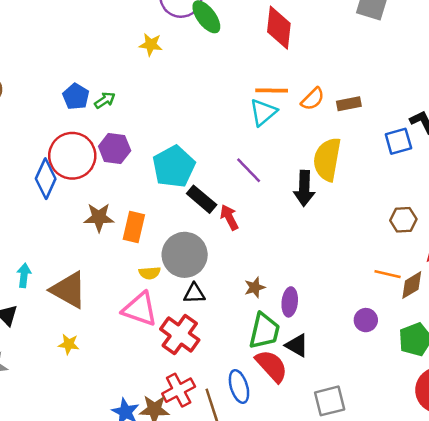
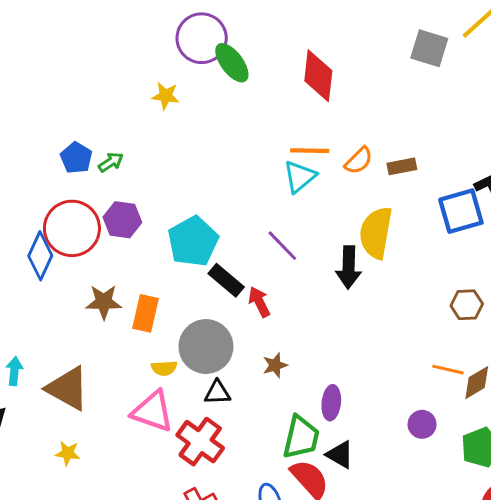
blue square: (398, 141) -> (461, 211), size x1.4
brown star: (255, 287) -> (275, 365), moved

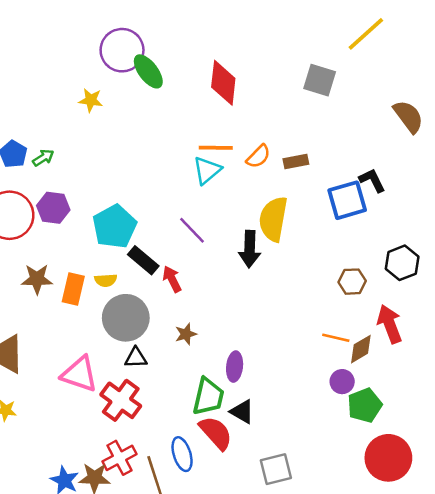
gray square: (429, 48) -> (320, 80), moved
yellow semicircle: (164, 368) -> (106, 280), moved
purple circle: (422, 424) -> (342, 382), moved

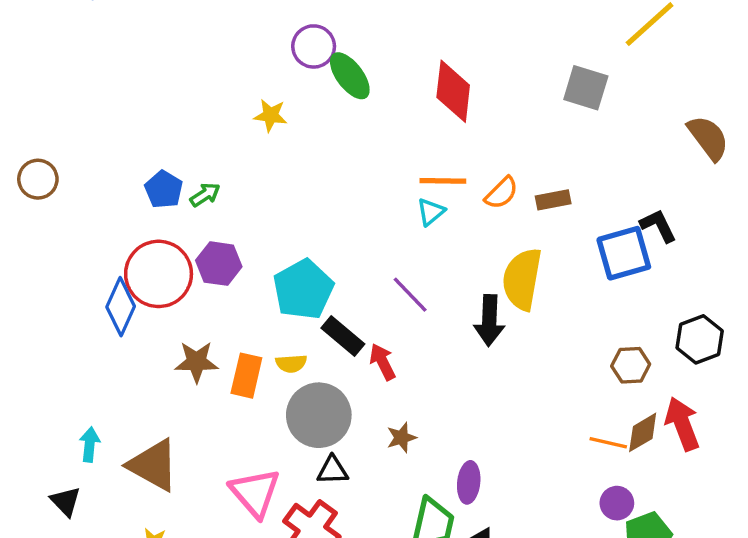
purple circle: (122, 50) -> (314, 46), size x0.7
cyan triangle: (207, 170) -> (431, 212), size x0.7
brown diamond: (361, 349) -> (643, 432), moved
pink triangle: (79, 374) -> (255, 493), turned 30

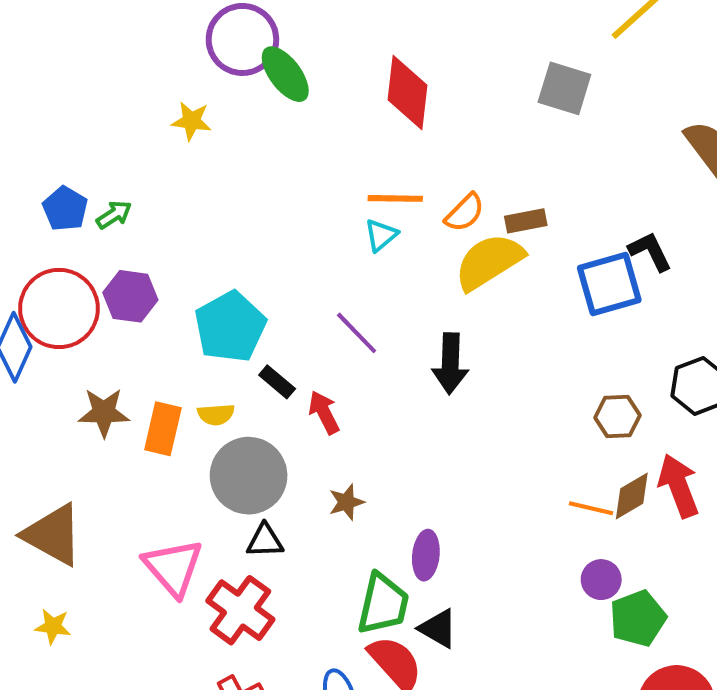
purple circle: (314, 46) -> (242, 39), size x1.4
yellow semicircle: (522, 279) -> (489, 262), moved, turned 48
black rectangle: (343, 336) -> (277, 382), size x0.7

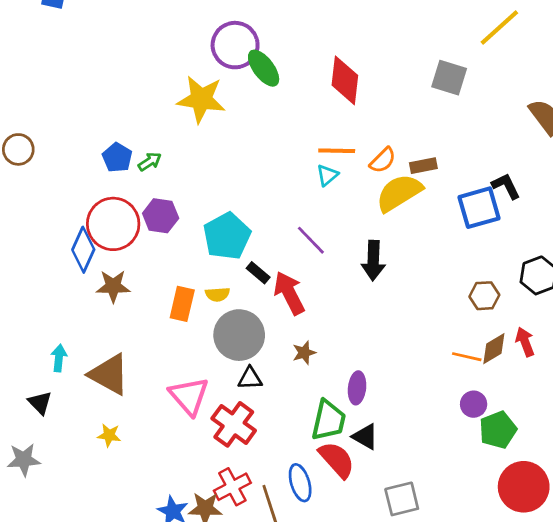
yellow star: (191, 121) -> (201, 99), size x1.8
brown star: (104, 412) -> (113, 286), moved
red arrow: (324, 412) -> (289, 293), size x1.5
red arrow: (679, 486) -> (525, 342), size x0.7

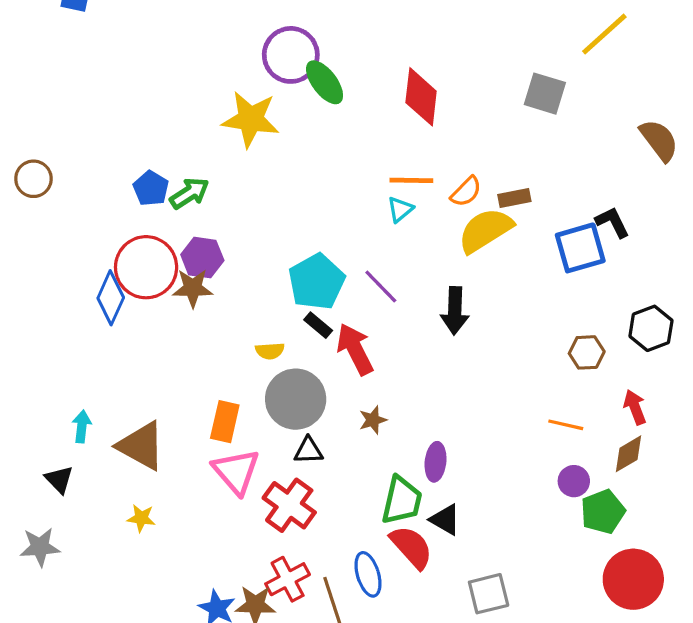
green arrow: (150, 162) -> (189, 193), size x1.4
cyan pentagon: (227, 236) -> (317, 282), moved
brown star: (113, 286) -> (193, 288), moved
orange rectangle: (182, 304) -> (225, 422), moved
brown diamond: (494, 349) -> (628, 454), moved

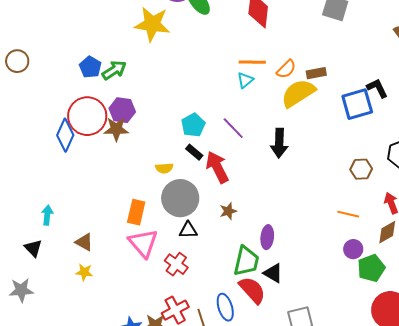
cyan pentagon: (317, 282) -> (193, 125), size x0.7
brown triangle: (141, 446) -> (84, 242), moved, size x0.6
red cross: (289, 505) -> (176, 264), size x0.7

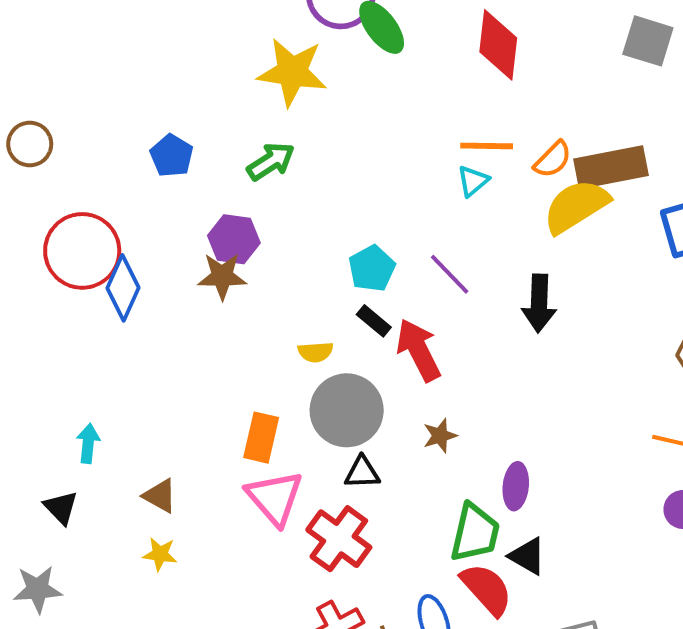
green arrow: (114, 70) -> (271, 161), moved
brown rectangle: (316, 73) -> (611, 167), size x1.8
red circle: (87, 116) -> (82, 251), moved
red cross: (176, 264) -> (339, 539), size x1.4

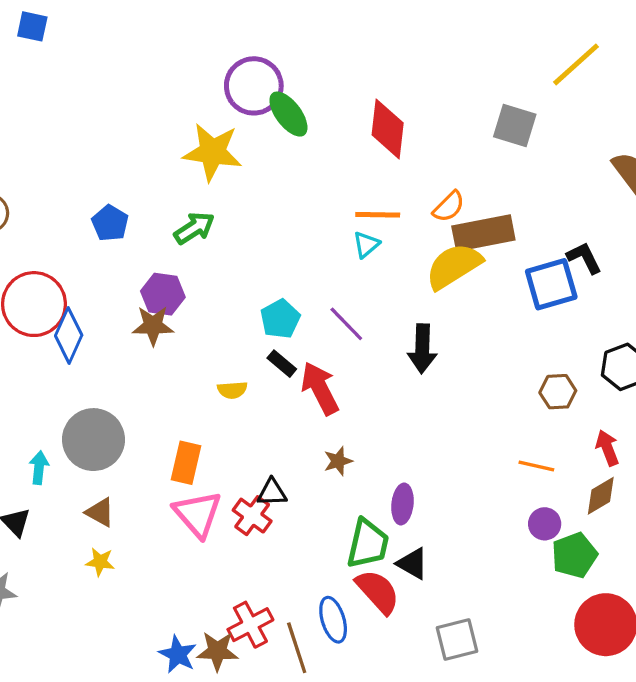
orange semicircle: (553, 160) -> (449, 207), moved
gray circle: (347, 410) -> (93, 440), moved
red cross: (339, 539) -> (252, 516), moved, size x0.7

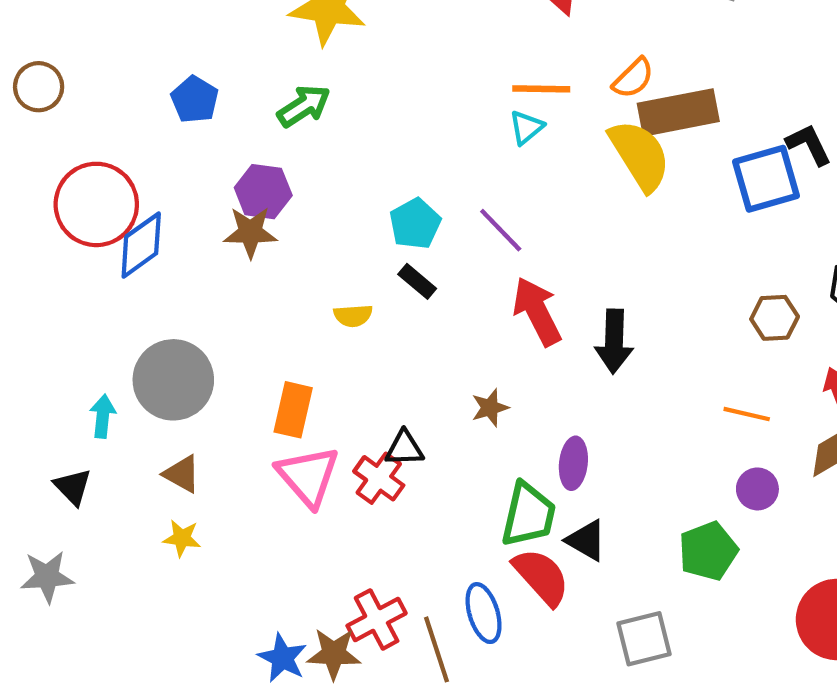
yellow semicircle: (454, 266) -> (640, 155), turned 90
blue diamond: (69, 335) -> (141, 245), turned 30
black arrow: (422, 349) -> (614, 341), moved
red arrow: (320, 388) -> (537, 311), moved
green pentagon: (574, 555) -> (708, 551), moved

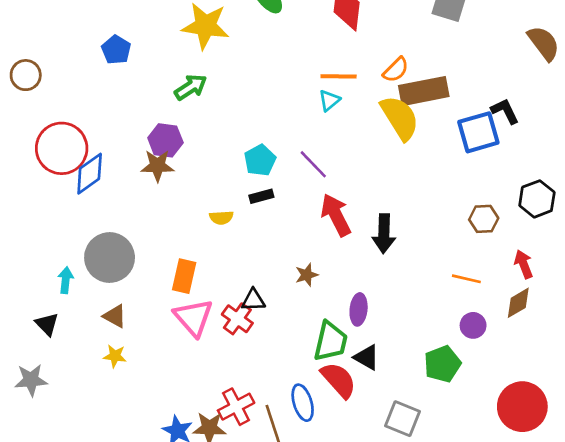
blue pentagon: (195, 100) -> (116, 50), moved
black rectangle: (417, 281) -> (261, 196), turned -55
gray square: (644, 639) -> (402, 419), turned 36

